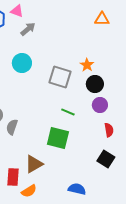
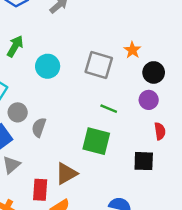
cyan circle: (22, 63) -> (48, 66), moved
black circle: (95, 84) -> (154, 72), moved
black square: (106, 159) -> (144, 161), moved, turned -30

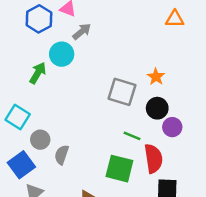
cyan circle: (48, 66) -> (62, 54), moved
black circle: (154, 72) -> (157, 108), moved
red semicircle: (160, 131) -> (153, 158), moved, size x1.6

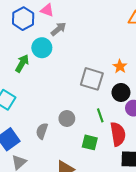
green line: (132, 136) -> (100, 115), turned 48
gray circle: (40, 140) -> (67, 119), moved
green square: (119, 169) -> (90, 142), size x0.7

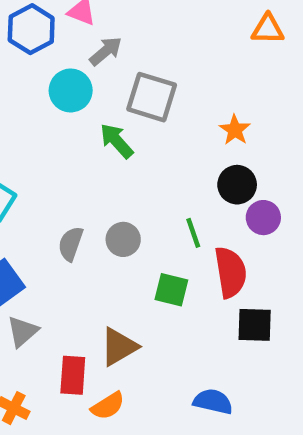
green arrow: (22, 63) -> (117, 141), moved, turned -72
gray square: (92, 79) -> (152, 97), moved
gray semicircle: (42, 131) -> (71, 244), moved

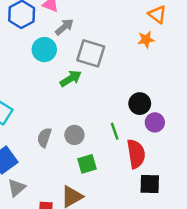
orange triangle: (268, 29) -> (157, 14), turned 36
orange star: (235, 130) -> (146, 40), moved, turned 30
green arrow: (117, 141) -> (71, 78), turned 100
green square: (171, 290) -> (87, 164), moved, turned -30

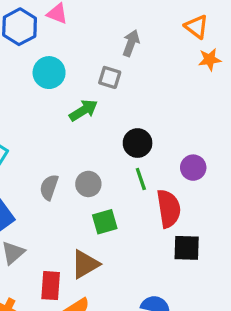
gray arrow: (64, 27) -> (131, 43), moved, turned -30
orange star: (146, 40) -> (210, 59), moved
gray square: (91, 53) -> (110, 77), size x0.6
black circle: (140, 104) -> (138, 143), moved

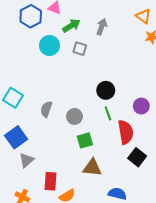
gray square: (110, 77) -> (80, 49), moved
green arrow: (83, 110) -> (71, 26), moved
gray semicircle: (49, 187) -> (46, 109), moved
black square: (187, 248) -> (137, 157), turned 36
brown triangle: (85, 264) -> (92, 168), moved, turned 36

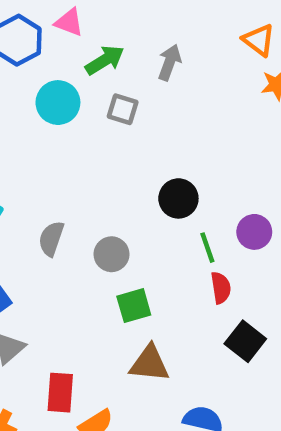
green line: (108, 113) -> (207, 248), moved
red semicircle: (126, 132) -> (221, 288), size x0.6

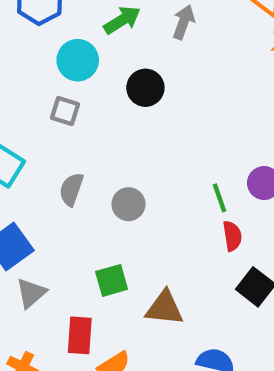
gray square: (123, 109) -> (65, 111), moved
black circle: (178, 198) -> (145, 88), moved
green square: (134, 306) -> (112, 280), moved

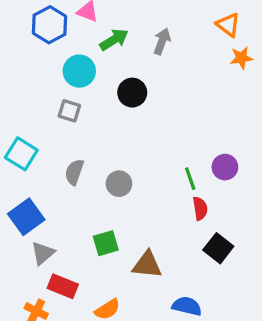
red rectangle: (80, 335) -> (63, 286), moved, turned -72

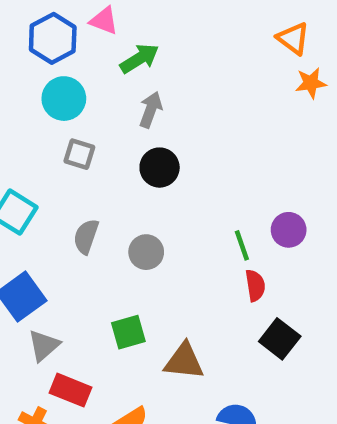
gray arrow: (162, 41) -> (151, 110), moved
cyan circle: (79, 71) -> (64, 99), moved
black circle: (132, 93) -> (160, 168), moved

